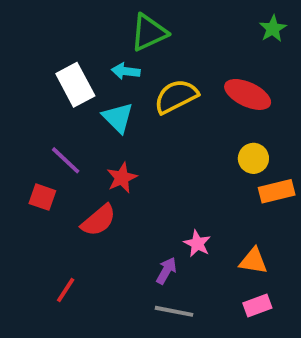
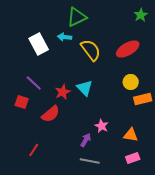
red ellipse: (248, 94) -> (128, 49), turned -55
yellow semicircle: (176, 96) -> (91, 50), turned 80
cyan triangle: (118, 118) -> (85, 88), moved

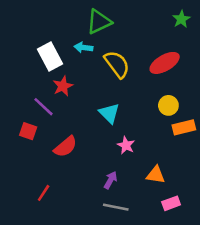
red star: (63, 92) -> (63, 86), moved
pink star: (102, 126) -> (126, 145), moved
orange triangle: (131, 135) -> (156, 175), moved

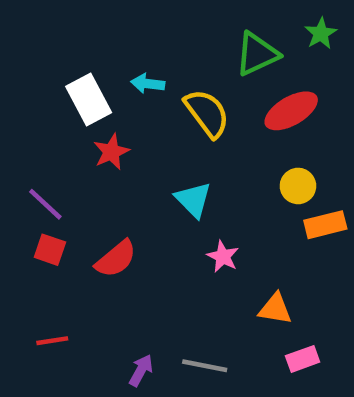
green triangle: (99, 22) -> (257, 54), moved
purple line: (44, 107) -> (45, 204), moved
red square: (28, 131) -> (50, 250), moved
purple arrow: (111, 180) -> (141, 370), moved
red line: (44, 193) -> (52, 341), moved, turned 48

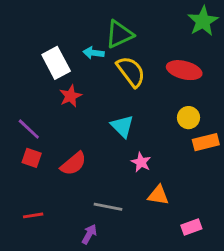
green star: (321, 33) -> (203, 21), size x1.5
green triangle: (257, 54) -> (119, 34), moved
red ellipse: (291, 111) -> (184, 70), turned 44
orange triangle: (275, 309) -> (158, 195), moved
gray line: (205, 366) -> (108, 207), moved

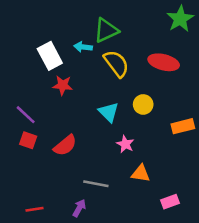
red star: (70, 96) -> (63, 85), turned 30
yellow circle: (188, 118) -> (143, 104), moved
red line: (33, 215) -> (35, 209), moved

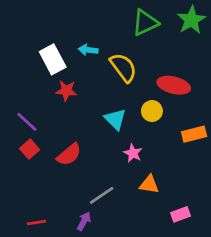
green triangle: (106, 30) -> (145, 23), moved
red ellipse: (164, 62) -> (174, 85), moved
red square: (28, 140) -> (30, 149), turned 30
gray line: (96, 184) -> (102, 195), turned -45

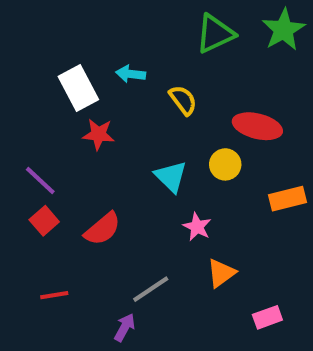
yellow semicircle: (123, 68) -> (183, 100), size x0.7
orange triangle: (149, 184) -> (221, 273), turned -45
red line: (36, 222) -> (54, 295), moved

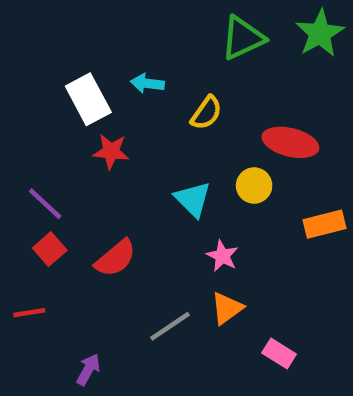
yellow semicircle: (183, 100) -> (206, 113), turned 72
orange triangle: (221, 273) -> (227, 308), moved
red line: (54, 295) -> (29, 313), moved
pink rectangle: (267, 317) -> (279, 354), moved, turned 52
purple arrow: (125, 327) -> (88, 369), moved

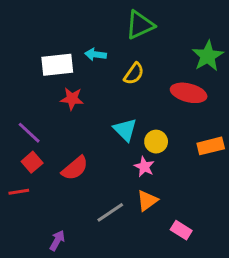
green star: (320, 33) -> (208, 56), moved
green triangle: (243, 38) -> (140, 25), moved
white rectangle: (88, 99) -> (57, 65), turned -68
yellow circle: (254, 186) -> (156, 142), moved
red line: (29, 313) -> (19, 192), moved

